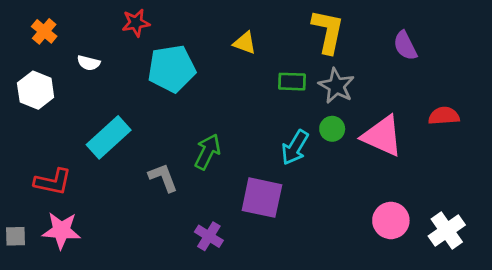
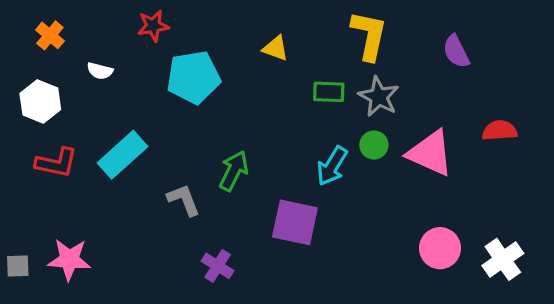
red L-shape: (53, 182) -> (56, 163), moved
purple cross: (209, 236) -> (218, 266), moved

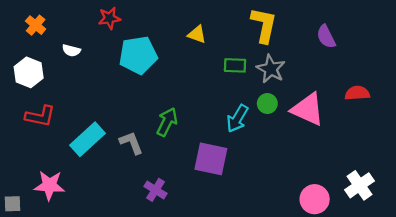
cyan rectangle: (122, 155) -> (87, 139), moved
pink circle: (440, 248) -> (315, 199), moved
gray square: (18, 266) -> (13, 204), moved

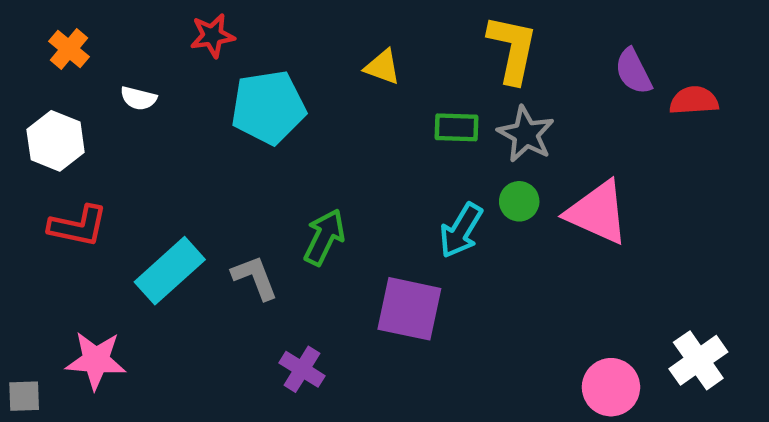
red semicircle: (357, 93) -> (694, 101), moved

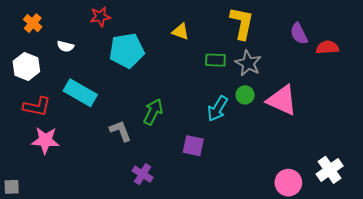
cyan rectangle: (170, 271) -> (80, 93), moved, turned 72
purple square: (409, 309) -> (193, 146), size x0.7
pink star: (96, 360) -> (45, 140), moved

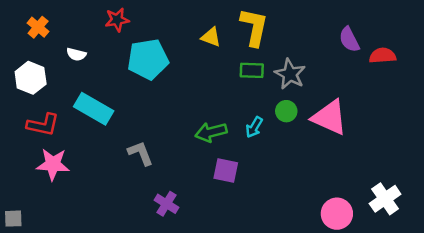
yellow L-shape: (242, 23) -> (254, 27), moved
cyan arrow: (218, 109) -> (254, 127), size x0.7
green arrow: (153, 112) -> (211, 132), moved, turned -130

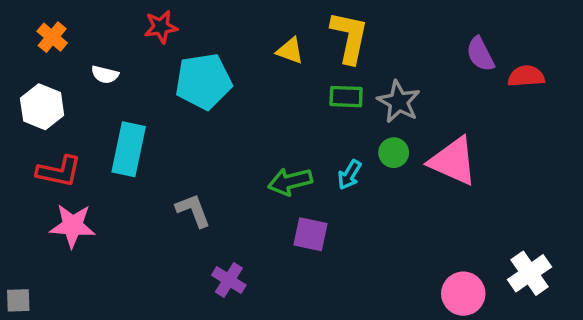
cyan rectangle: (94, 109) -> (129, 149), turned 72

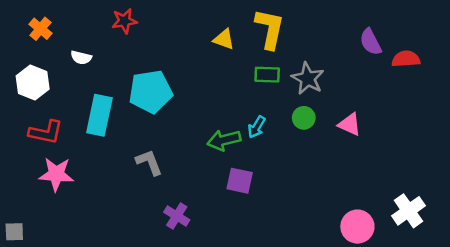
cyan pentagon: (203, 81) -> (151, 92), moved
pink triangle: (453, 161) -> (350, 124), size x0.6
cyan arrow: (349, 175) -> (257, 127), moved

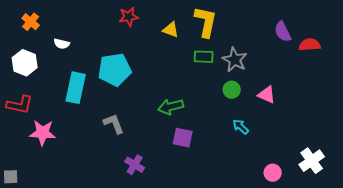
red star: (124, 21) -> (129, 17), moved
cyan arrow: (257, 127) -> (241, 127), moved, turned 102
red L-shape: (46, 132) -> (20, 105), moved
pink circle: (357, 227) -> (273, 173), size x0.7

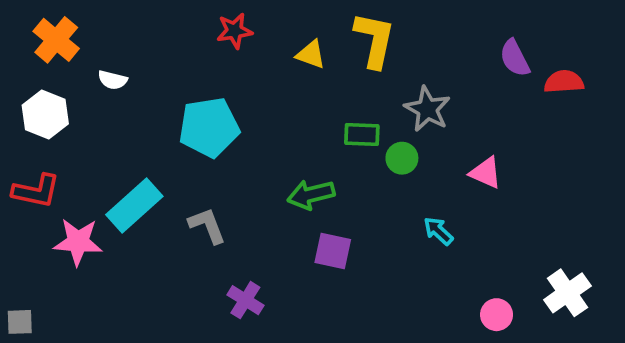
orange cross: (31, 22) -> (56, 40), size x1.4
green rectangle: (204, 57) -> (362, 135), moved
cyan rectangle: (76, 88) -> (134, 205), moved, turned 36
green circle: (232, 90) -> (402, 158), moved

